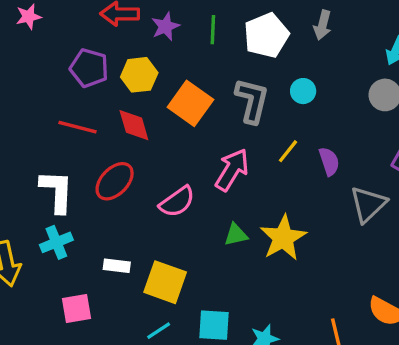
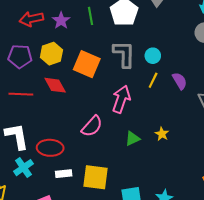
cyan circle: (303, 91) -> (153, 56), moved
red ellipse: (115, 181) -> (50, 148), moved, turned 60
yellow star: (283, 238) -> (162, 134), size x0.5

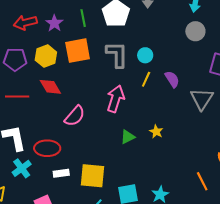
orange square: (87, 64) -> (78, 51), moved, turned -32
pink semicircle: (92, 126) -> (75, 116), moved

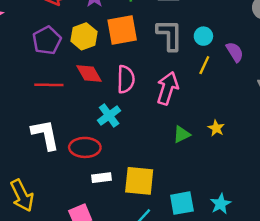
purple pentagon: (15, 59) -> (47, 40), turned -30
purple semicircle: (172, 79) -> (235, 52), moved
pink semicircle: (75, 116) -> (126, 79), moved, turned -40
cyan cross: (22, 168) -> (109, 115), moved

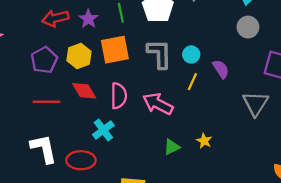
pink arrow: (167, 88) -> (158, 104), turned -80

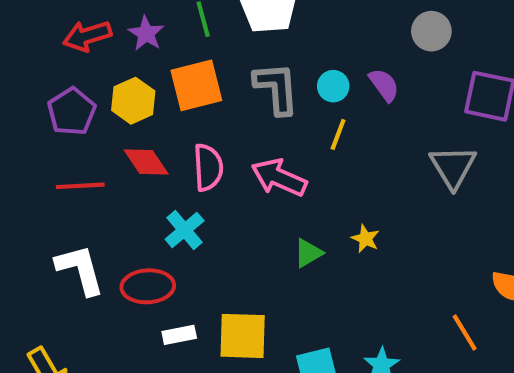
purple semicircle: (221, 69) -> (384, 85), moved

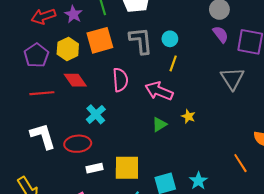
purple semicircle: (384, 85) -> (221, 34), moved
pink semicircle: (208, 167) -> (120, 80), moved
pink arrow: (279, 178) -> (159, 91), moved

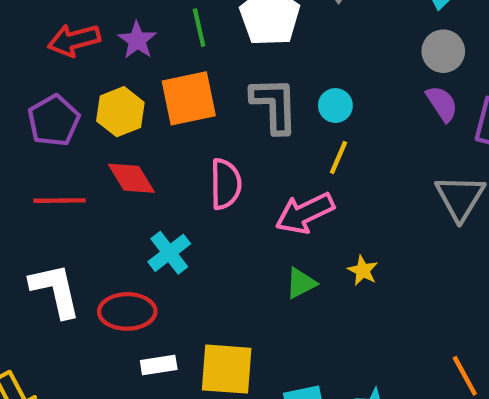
pink arrow: (159, 91) -> (305, 213), turned -52

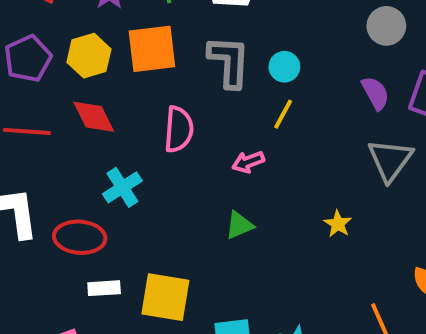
purple semicircle: (442, 104) -> (375, 93), moved
pink arrow: (305, 213) -> (248, 162), size x0.6
yellow star: (363, 271) -> (338, 224), moved

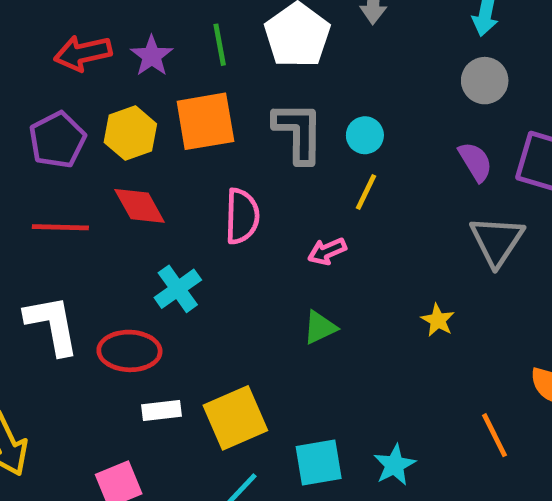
yellow square: (165, 297) -> (235, 418), turned -30

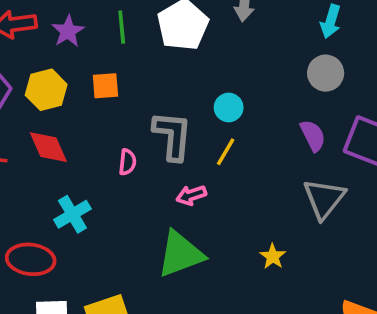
orange square: (205, 121) -> (105, 86), size x0.6
gray L-shape: (298, 132) -> (172, 136), moved
pink semicircle: (242, 216) -> (127, 162), size x0.6
green triangle: (320, 327) -> (180, 254), size x1.8

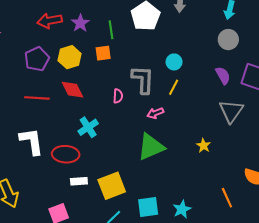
green line: (122, 27) -> (111, 30), moved

